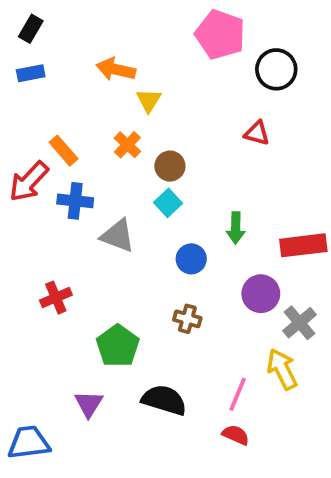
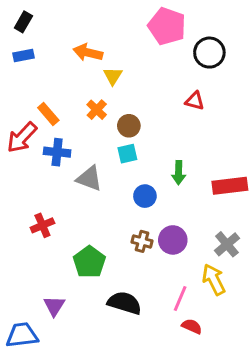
cyan square: (168, 203) -> (127, 154), turned 30
purple circle: (261, 294) -> (173, 240), moved
purple triangle: (89, 404) -> (54, 306), moved
red semicircle: (236, 435) -> (192, 326), moved

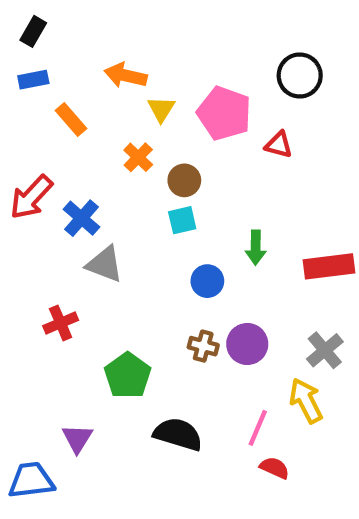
pink pentagon: (167, 26) -> (224, 113), moved
orange rectangle: (48, 114) -> (71, 120), moved
blue cross: (57, 152) -> (82, 218), turned 35
gray triangle: (89, 178) -> (105, 264), moved

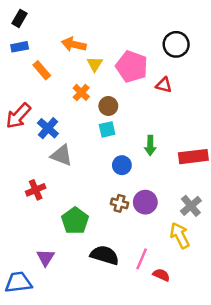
pink line: (258, 428) -> (142, 259), moved

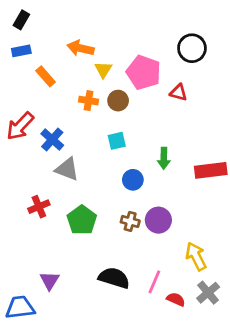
orange cross: (81, 92) -> (89, 101), turned -35
brown circle: (108, 106) -> (118, 101), moved
gray cross: (191, 206) -> (208, 293), moved
green pentagon: (75, 221) -> (82, 220), moved

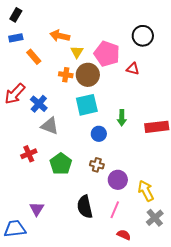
brown circle: (118, 101) -> (88, 75), size x1.5
cyan square: (117, 141) -> (87, 105), size x1.6
purple circle: (158, 220) -> (118, 180), moved
black semicircle: (114, 278) -> (85, 207), turned -120
red semicircle: (176, 299) -> (124, 235), moved

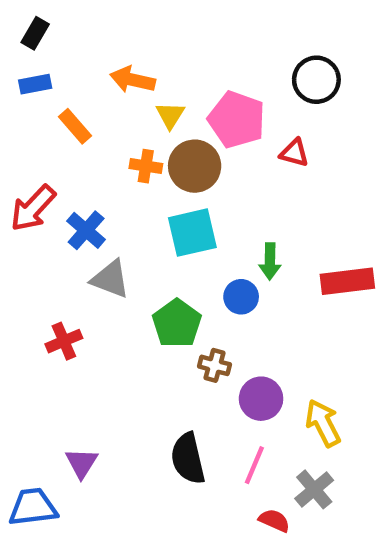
blue circle: (99, 134) -> (241, 297), moved
green pentagon: (61, 164) -> (177, 323), moved
gray cross: (155, 218) -> (314, 489), moved

